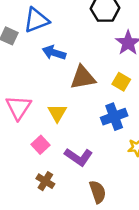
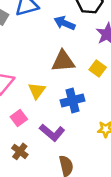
blue arrow: (54, 53) -> (65, 23), moved
blue cross: (114, 117) -> (72, 101), moved

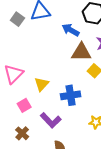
brown triangle: (63, 61) -> (81, 52), moved

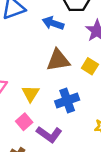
brown triangle: (81, 52) -> (58, 60), moved
pink square: (24, 105) -> (24, 122), moved

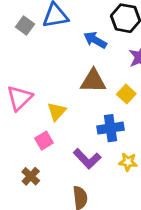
blue cross: (67, 100) -> (110, 128), moved
purple L-shape: (49, 134) -> (87, 159), moved

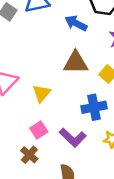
pink square: (44, 141) -> (39, 130), moved
brown cross: (31, 176) -> (29, 155), moved

